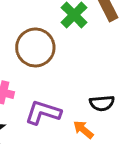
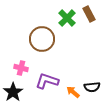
black semicircle: (102, 103) -> (92, 87), moved

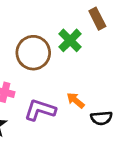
green cross: (67, 18) -> (70, 40), moved
orange arrow: (73, 92) -> (75, 100), moved

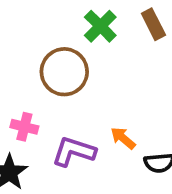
green cross: (70, 40) -> (100, 26), moved

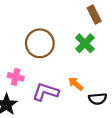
green cross: (100, 26) -> (85, 43), moved

